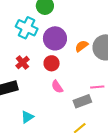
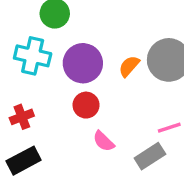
red cross: (23, 63) -> (22, 117), moved, turned 32

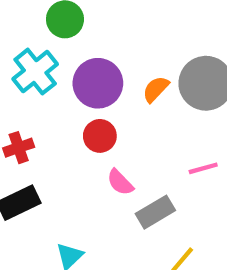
cyan cross: (33, 56) -> (35, 72), turned 36
gray rectangle: (150, 156) -> (155, 212), moved

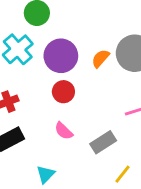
pink semicircle: (120, 182) -> (64, 131), moved

